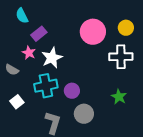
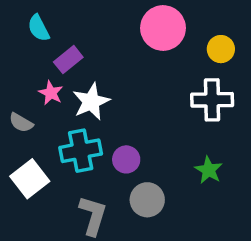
pink circle: (93, 32) -> (163, 28), moved
white square: (17, 102) -> (30, 179), size x1.5

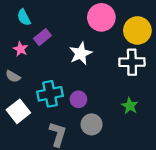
yellow circle: (221, 49) -> (137, 30), size x1.6
pink star: (51, 93) -> (21, 49), moved
white star: (91, 102) -> (81, 53), moved

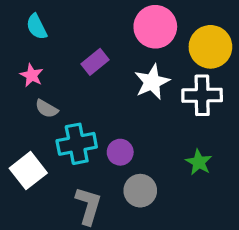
purple rectangle: (42, 37) -> (95, 62), moved
white star: (81, 53) -> (152, 82), moved
gray semicircle: (13, 76) -> (47, 109), moved

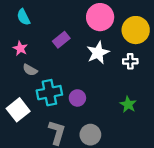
white cross: (202, 95) -> (130, 61), size x0.6
gray circle: (140, 191) -> (90, 135), moved

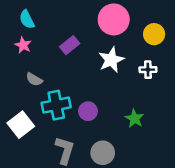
yellow circle: (136, 30) -> (154, 34), size x0.7
pink star: (20, 48) -> (23, 45), moved
green star: (128, 104) -> (134, 119), moved

